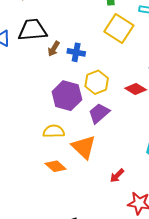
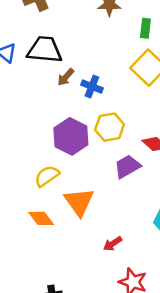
purple trapezoid: (99, 113) -> (127, 166), moved
yellow semicircle: (54, 131) -> (47, 176), turned -45

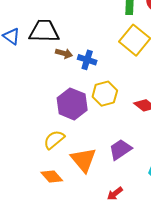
brown arrow: (66, 77) -> (64, 53), turned -112
purple trapezoid: (127, 166) -> (120, 149), moved

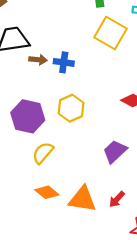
yellow hexagon: (105, 94) -> (71, 108), moved
purple hexagon: (72, 104) -> (28, 116), moved
orange triangle: (83, 160) -> (82, 199), moved, turned -32

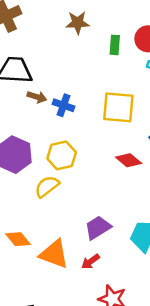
yellow square: (111, 33) -> (118, 107), moved, turned -36
purple trapezoid: (115, 152) -> (98, 228), moved
yellow semicircle: (43, 153) -> (47, 186), moved

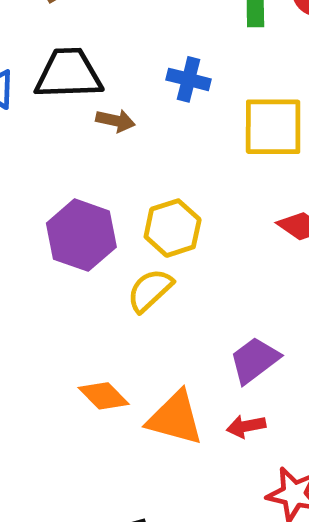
blue cross: (63, 105) -> (189, 79), moved
red arrow: (90, 261) -> (246, 426), turned 30

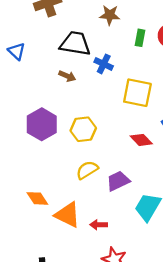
black trapezoid: (69, 74) -> (75, 44), moved
yellow semicircle: (150, 290) -> (87, 170), moved
purple trapezoid: (254, 360) -> (118, 181), moved

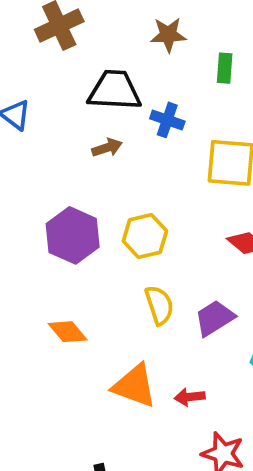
brown arrow: (67, 76) -> (107, 148), turned -35
yellow semicircle: (87, 170) -> (159, 305), turned 110
orange diamond: (37, 198) -> (68, 332), moved

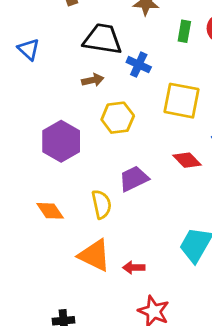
yellow hexagon: (145, 236) -> (118, 118), moved
yellow semicircle: (159, 305) -> (102, 204), moved
purple trapezoid: (214, 318) -> (134, 179), moved

